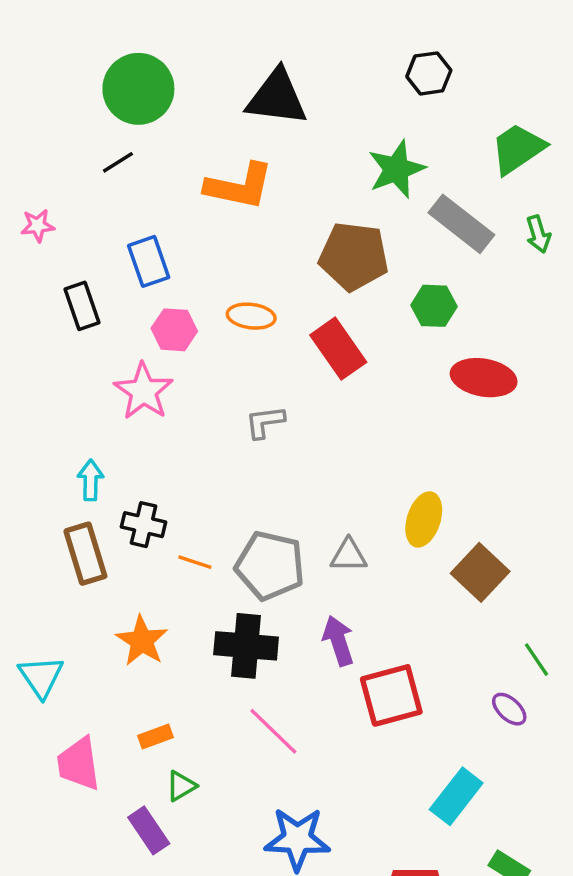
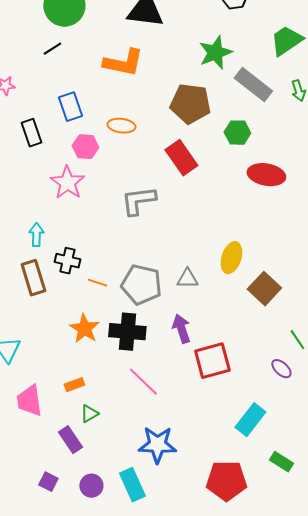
orange ellipse: (251, 316) -> (121, 126), moved
gray L-shape: (265, 422) -> (138, 201), size x1.5
orange star: (142, 641) -> (84, 329), moved

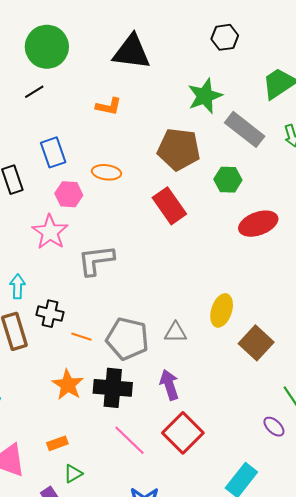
orange L-shape: (123, 63) -> (109, 106), size x0.6
red ellipse: (266, 175) -> (258, 224), turned -30
gray L-shape: (138, 201) -> (96, 260), moved
red square: (212, 361) -> (183, 433), moved, turned -30

